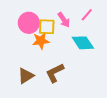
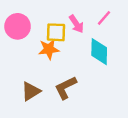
pink circle: (29, 23) -> (18, 26), moved
cyan diamond: (83, 43) -> (99, 52), turned 35

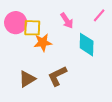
pink line: (104, 18) -> (99, 15), moved
yellow square: (56, 32) -> (32, 28), moved

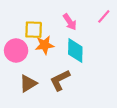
pink circle: (16, 23) -> (16, 51), moved
cyan diamond: (87, 45) -> (75, 51), moved

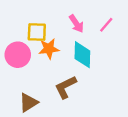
pink line: (104, 16) -> (106, 25), moved
brown triangle: (28, 83) -> (28, 103), moved

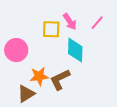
yellow square: (37, 32) -> (51, 29), moved
orange star: (49, 49) -> (39, 76), moved

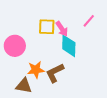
pink arrow: (70, 22) -> (62, 29), moved
brown triangle: (26, 94) -> (24, 86), turned 42

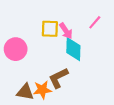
orange star: (36, 70) -> (42, 90), moved

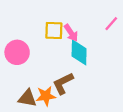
pink line: (95, 22) -> (111, 24), moved

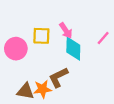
pink line: (111, 24) -> (103, 38), moved
yellow square: (54, 31) -> (41, 36), moved

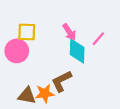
yellow square: (41, 36) -> (27, 32), moved
pink line: (103, 38) -> (98, 39), moved

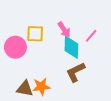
yellow square: (27, 32) -> (35, 34), moved
brown L-shape: (61, 81) -> (76, 72), moved

